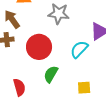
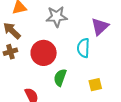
cyan semicircle: (79, 49) -> (83, 48), turned -30

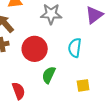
purple triangle: (100, 27) -> (94, 15), moved

